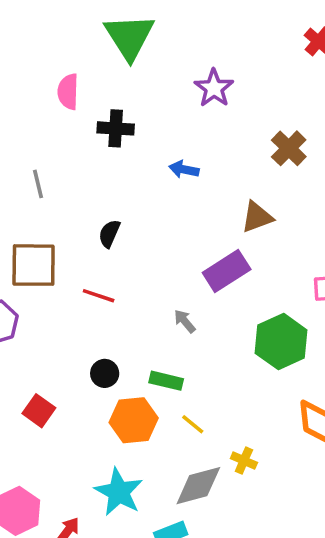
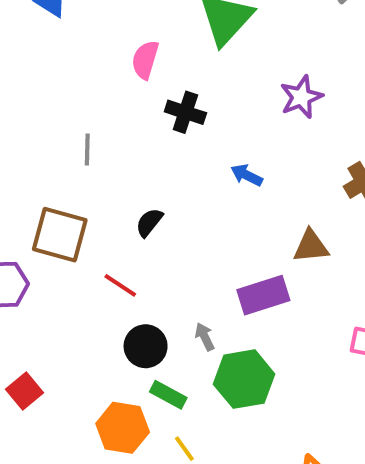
green hexagon: (281, 342) -> (244, 379), moved
black circle: (105, 373) -> (146, 346), moved, size x1.4

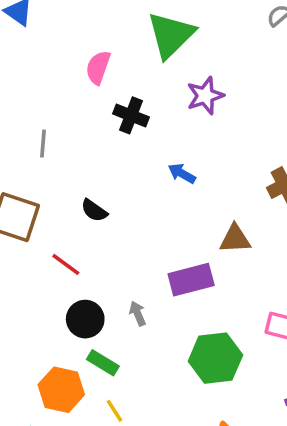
purple star: (301, 97) -> (205, 96), moved
black semicircle: (149, 222) -> (94, 211), turned -96
green hexagon: (244, 379) -> (215, 358), moved

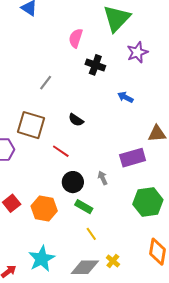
gray line: (43, 144) -> (46, 83), turned 35
orange hexagon: (61, 390) -> (44, 209), moved

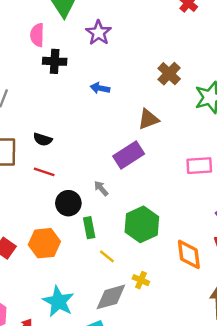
pink semicircle: (76, 38) -> (37, 35), moved
black semicircle: (76, 120) -> (43, 139), moved
green hexagon: (148, 202) -> (142, 224), moved
green rectangle: (84, 207) -> (89, 228), turned 66

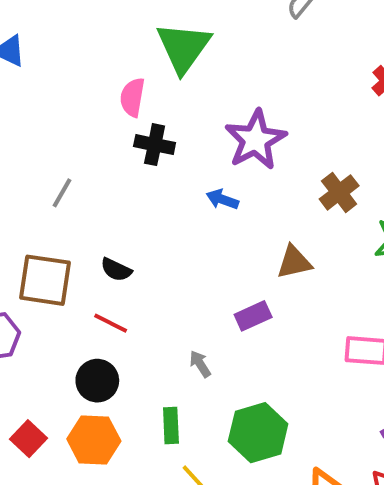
purple star: (99, 33) -> (255, 140), moved, size x1.4
purple rectangle: (129, 155) -> (253, 316), size x0.7
black circle: (68, 203) -> (97, 381), moved

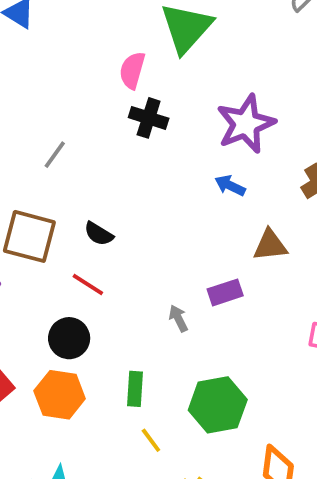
blue arrow: (222, 199) -> (230, 186), moved
gray arrow: (200, 364) -> (178, 318), moved

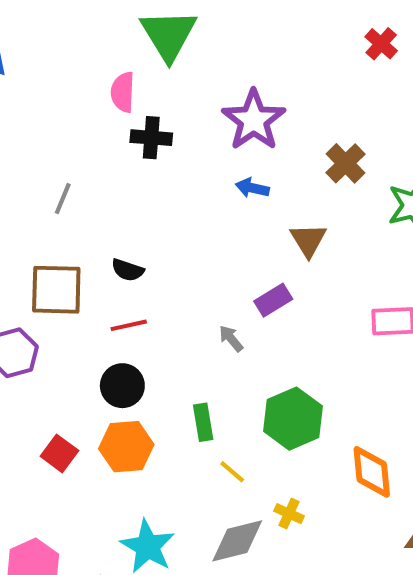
brown triangle: (270, 245) -> (308, 240), turned -42
red line: (88, 284) -> (129, 325), turned -32

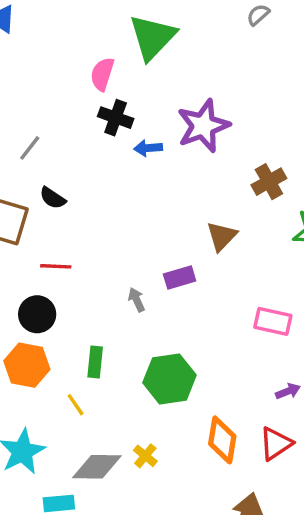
blue arrow: (252, 188) -> (148, 148), moved, turned -32
black semicircle: (128, 270) -> (53, 198), moved
yellow line: (232, 472) -> (76, 405), moved

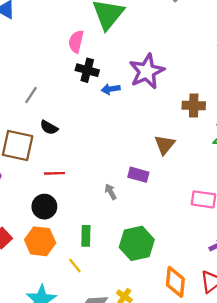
brown cross: (269, 182) -> (194, 106), turned 35
purple rectangle: (180, 278) -> (138, 175), turned 36

